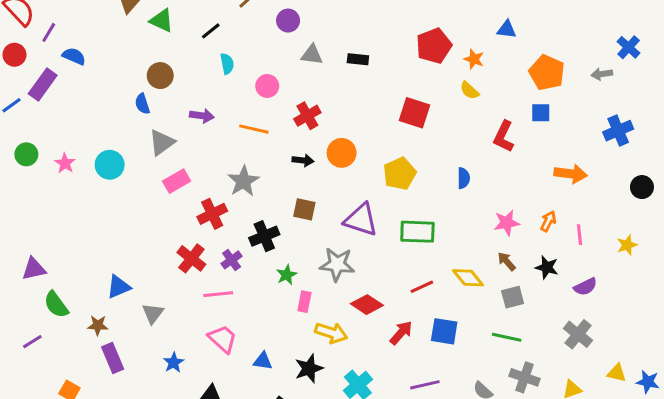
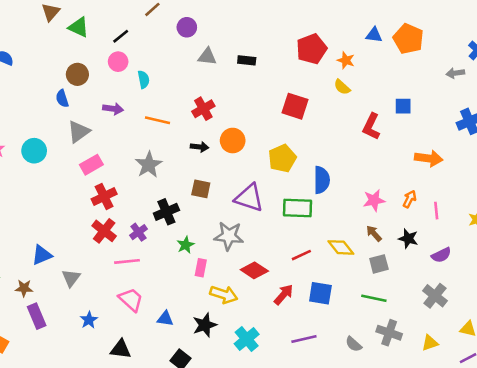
cyan semicircle: (227, 64) -> (144, 79), moved
orange pentagon: (547, 73) -> (408, 39), moved
pink circle: (267, 86) -> (118, 62), moved
blue semicircle: (464, 178) -> (322, 180), moved, size x1.5
red cross: (212, 214) -> (104, 197), moved

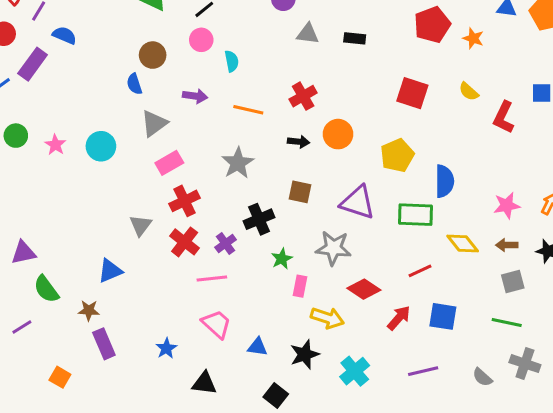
yellow semicircle: (342, 87) -> (469, 92), moved
brown arrow: (374, 233) -> (507, 245), turned -48
yellow diamond: (341, 247) -> (463, 243), moved
gray triangle: (71, 278) -> (140, 225), moved

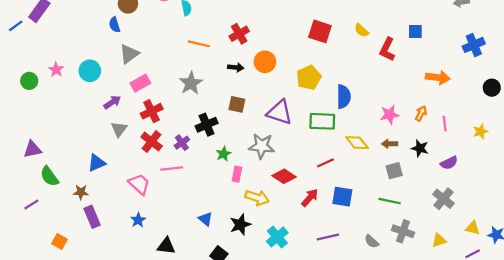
purple arrow: (195, 96) -> (112, 102), moved, turned -42
green circle: (16, 136) -> (29, 81), moved
pink trapezoid: (216, 324) -> (139, 184), moved
blue triangle: (257, 347) -> (205, 219), turned 32

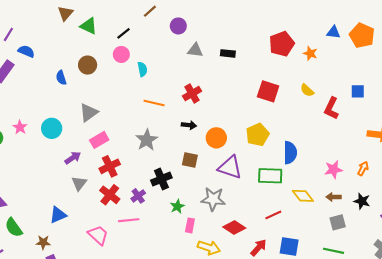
blue semicircle: (115, 25) -> (61, 78), moved
orange circle: (265, 62) -> (216, 138), moved

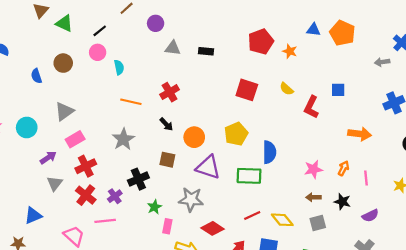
black arrow: (189, 125) -> (166, 124), turned 40
yellow diamond: (303, 196) -> (282, 220), moved

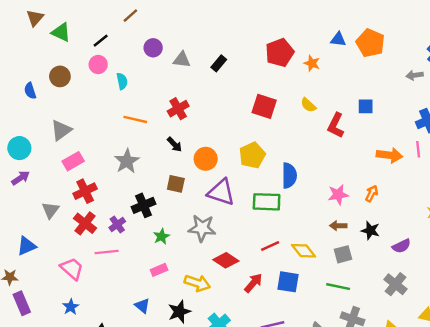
purple circle: (156, 23) -> (153, 48), moved
black rectangle: (206, 51) -> (219, 63), turned -56
purple arrow: (48, 158) -> (21, 178), moved
pink line: (366, 178) -> (418, 149), moved
pink rectangle: (167, 226) -> (159, 270), moved, turned 56

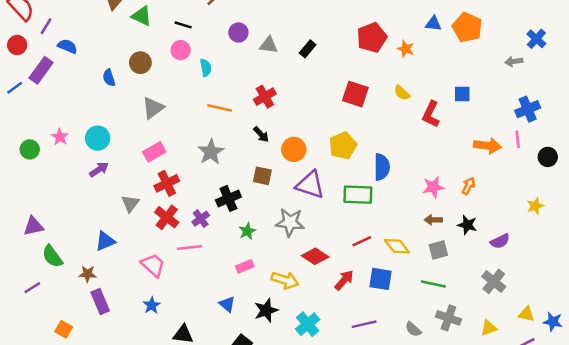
black line: (101, 41) -> (183, 25), turned 56
gray triangle: (61, 130) -> (153, 108), moved

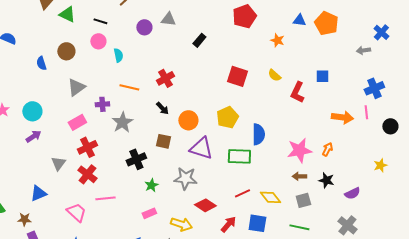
red pentagon: (372, 38) -> (244, 16), moved
gray triangle: (269, 45) -> (168, 19), moved
pink star: (433, 187) -> (299, 150), size x1.4
purple cross: (201, 219) -> (102, 104), moved, turned 32

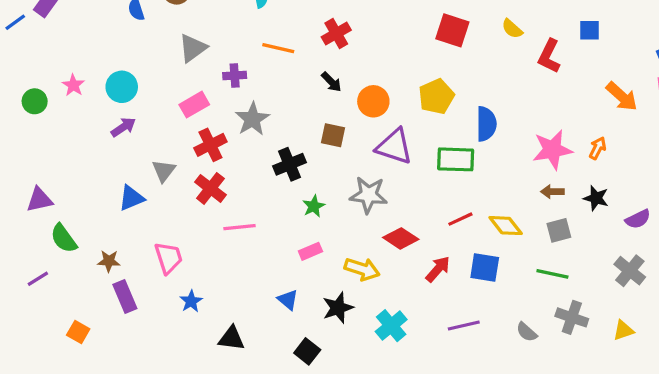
orange arrow: (342, 117) -> (622, 96), turned 35
gray star: (122, 122) -> (252, 119), moved
blue triangle: (38, 193) -> (131, 198), moved
pink trapezoid: (76, 212) -> (168, 258), moved, turned 30

